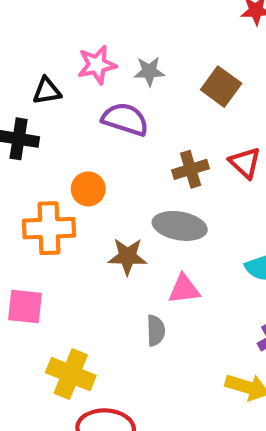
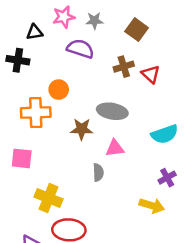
brown cross: (191, 169) -> (124, 67), moved

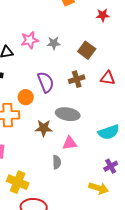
purple semicircle: (80, 49) -> (46, 82), moved, turned 50
red triangle: (151, 74) -> (108, 78), moved, turned -35

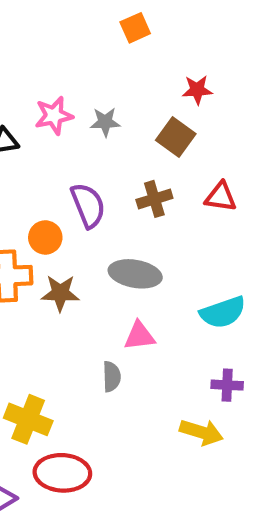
red star: (103, 15) -> (197, 90), moved
brown star: (44, 128) -> (60, 293), moved
purple cross: (111, 166) -> (227, 385), turned 32

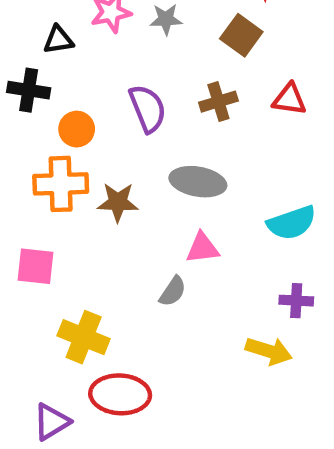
orange circle: (45, 237) -> (77, 129), moved
gray semicircle: (112, 377) -> (173, 291), turned 36

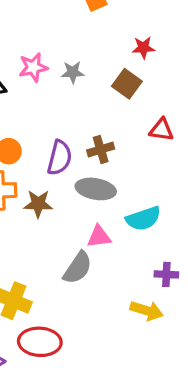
brown cross: (218, 102) -> (101, 150), moved
purple semicircle: (148, 108) -> (60, 158), moved, turned 36
cyan semicircle: (292, 223) -> (143, 219), moved
gray semicircle: (173, 291) -> (78, 268), size x1.5

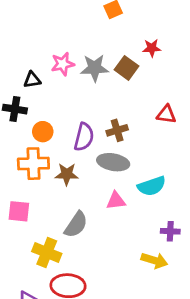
gray star: (73, 72) -> (95, 68), size x1.5
brown square: (127, 84) -> (126, 68), moved
gray semicircle: (78, 268) -> (76, 225), moved

